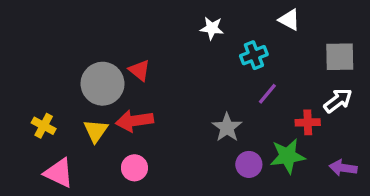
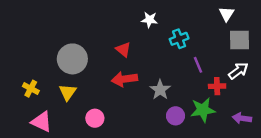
white triangle: (289, 20) -> (227, 14), moved, turned 35
red triangle: (140, 70) -> (123, 49), moved
purple line: (267, 94) -> (198, 65), moved, turned -63
red arrow: (134, 121) -> (125, 79), moved

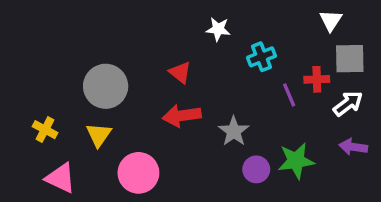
red cross: (217, 86) -> (317, 79), moved
pink circle: (95, 118) -> (138, 173), size x1.5
purple arrow: (242, 118) -> (353, 147), moved

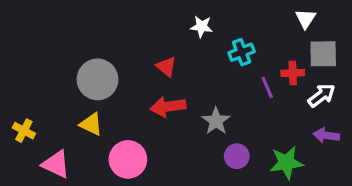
yellow cross: (45, 130) -> (24, 131), moved
yellow triangle: (99, 135) -> (91, 124), turned -40
green star: (296, 161) -> (286, 163), moved

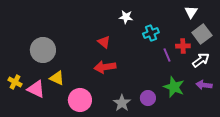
gray square: (323, 54) -> (202, 34), turned -36
gray circle: (98, 79) -> (43, 50), moved
gray star: (216, 121) -> (122, 103), moved
green star: (286, 163) -> (174, 87), moved, turned 30
pink triangle: (56, 164) -> (36, 89), moved

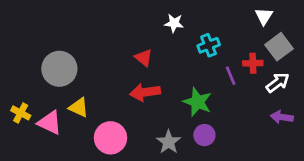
green star: (174, 87) -> (198, 102), moved

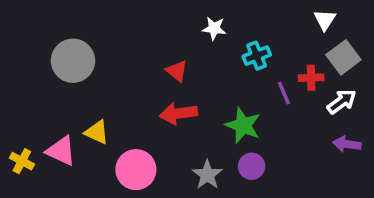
gray circle: (59, 69) -> (73, 61), moved
yellow cross: (21, 113) -> (22, 161), moved

